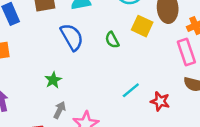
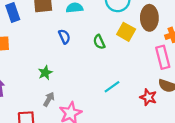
blue semicircle: (72, 37) -> (64, 37), size x0.6
red star: (160, 101) -> (148, 97), moved

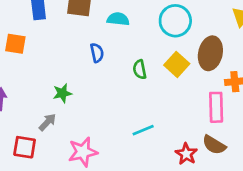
gray arrow: (49, 99) -> (47, 122), moved

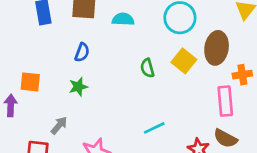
orange square: (15, 44) -> (30, 82), moved
blue semicircle: (97, 53) -> (82, 52), moved, turned 36
green star: (62, 93) -> (78, 87), moved

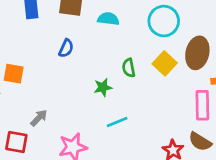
green star: (78, 87) -> (103, 87), moved
cyan line: (154, 128) -> (117, 122), moved

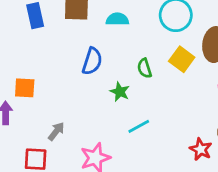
blue semicircle: (66, 48) -> (92, 61), moved, size x1.4
green star: (103, 87) -> (120, 92), turned -30

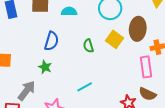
green star: (120, 92) -> (45, 67), moved
gray arrow: (56, 131) -> (27, 91), size x1.5

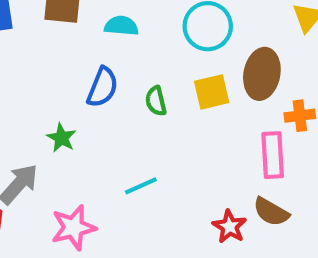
yellow square: (115, 39) -> (212, 92), turned 36
blue semicircle: (51, 41) -> (102, 87), moved

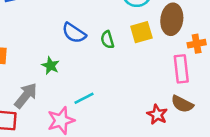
blue semicircle: (102, 87) -> (74, 33), turned 105
cyan line: (141, 186) -> (84, 98), moved

